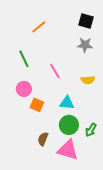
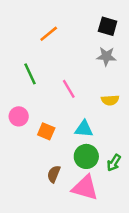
pink circle: (24, 89) -> (19, 116), moved

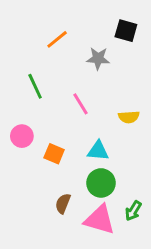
gray star: (106, 56) -> (98, 58), moved
green arrow: (114, 163) -> (133, 211), moved

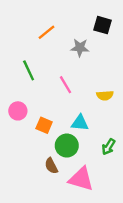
green circle: (101, 183) -> (67, 146), moved
brown semicircle: (63, 203) -> (51, 166), turned -49
green arrow: (133, 211) -> (109, 147), moved

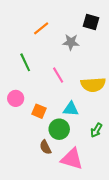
yellow semicircle: (105, 95) -> (93, 85), size x1.6

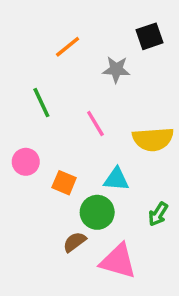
black square: (91, 22) -> (149, 36), turned -35
brown semicircle: (45, 147) -> (75, 242), turned 80

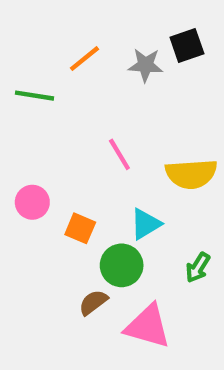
gray star: (116, 69) -> (146, 65), moved
green line: (41, 103) -> (34, 96), moved, turned -56
cyan triangle: (116, 179) -> (146, 224), turned -36

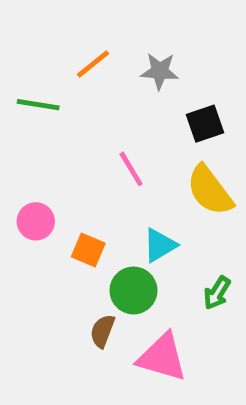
black square: (187, 45) -> (205, 124), moved
yellow semicircle: (191, 174) -> (210, 190), turned 57
brown semicircle: (93, 302) -> (102, 331), turned -32

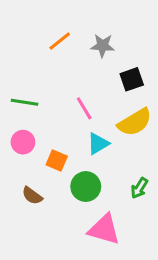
green line: (38, 105) -> (24, 102), moved
yellow semicircle: (210, 190) -> (135, 122), turned -84
cyan triangle: (160, 245) -> (98, 144), moved
brown semicircle: (102, 331) -> (32, 196), moved, turned -75

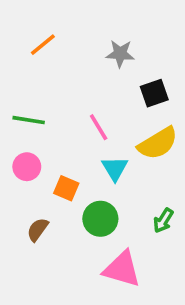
orange line: (60, 41) -> (43, 45), moved
cyan triangle: (98, 144) -> (115, 168), turned -30
brown semicircle: (32, 196) -> (38, 230), turned 90

